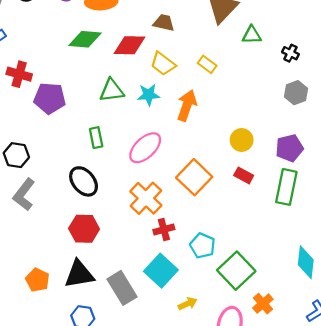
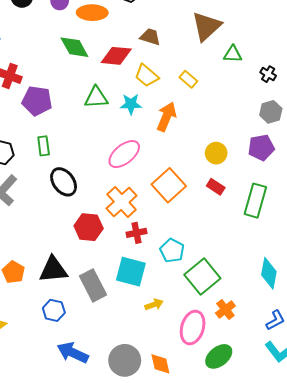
green diamond: (85, 39) -> (74, 47), turned 52
green rectangle: (96, 138) -> (44, 146), moved
purple pentagon: (289, 148) -> (261, 148), moved
red hexagon: (84, 229) -> (89, 227), moved
cyan square: (161, 271) -> (131, 272), turned -32

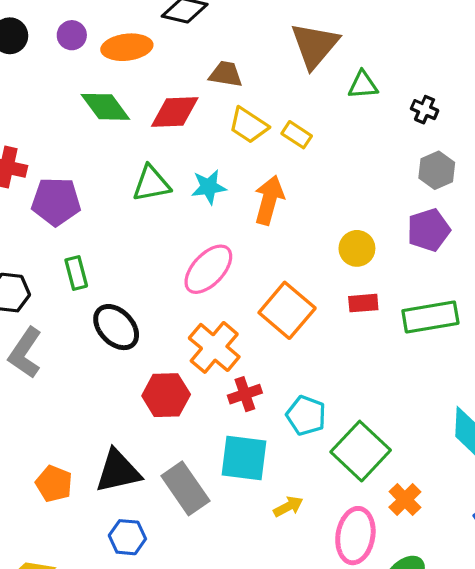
yellow trapezoid: (147, 76) -> (248, 125), moved
red rectangle: (216, 187) -> (363, 303), turned -30
green rectangle: (255, 201) -> (430, 317), turned 72

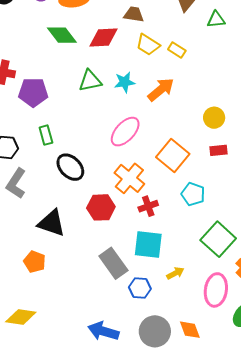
orange arrow: (269, 200) -> (161, 89), turned 36
cyan pentagon: (306, 416) -> (193, 194), moved
black triangle: (118, 471) -> (52, 223), moved, turned 32
blue hexagon: (127, 537) -> (140, 288), moved

